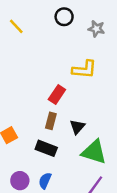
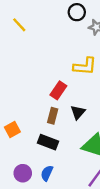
black circle: (64, 17) -> (77, 12), moved
black triangle: (77, 127) -> (78, 112), moved

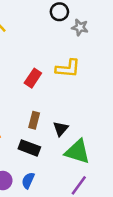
red rectangle: (58, 90) -> (33, 78), moved
black triangle: (78, 112) -> (61, 129), moved

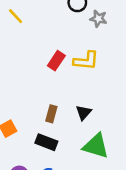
red rectangle: (33, 78) -> (56, 61), moved
black triangle: (61, 129) -> (84, 113), moved

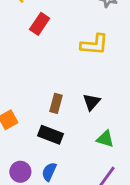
red rectangle: (56, 61) -> (40, 24), moved
green triangle: (96, 146) -> (105, 139), size x0.6

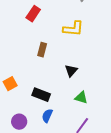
brown rectangle: (56, 103) -> (42, 50), moved
blue semicircle: (49, 172) -> (47, 116), moved

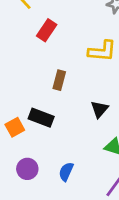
black rectangle: (41, 95) -> (41, 118), moved
purple circle: (19, 122) -> (27, 169), moved

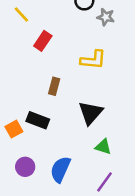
black triangle: (99, 109) -> (91, 113), size x1.5
blue semicircle: (66, 172) -> (60, 169), size x1.5

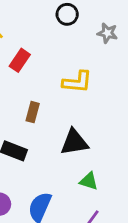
gray star: (106, 17) -> (107, 33), moved
black triangle: (91, 113) -> (74, 142), turned 40

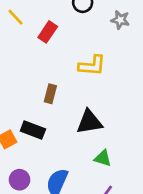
red rectangle: (20, 60) -> (48, 32), moved

